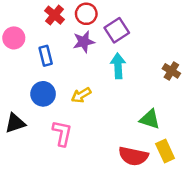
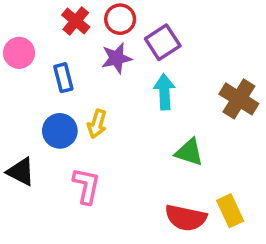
brown cross: (171, 71) -> (239, 99), size x1.5
yellow arrow: (81, 95) -> (97, 124), moved, turned -42
green triangle: (150, 119) -> (189, 152), moved
black triangle: (15, 123) -> (21, 172), turned 45

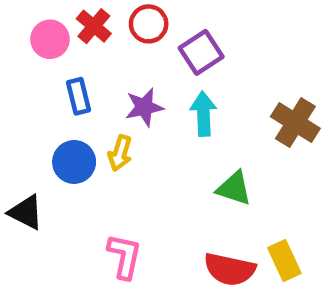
pink circle: (19, 53) -> (50, 39), moved
purple star: (117, 58) -> (144, 107), moved
pink L-shape: (86, 186) -> (124, 256), moved

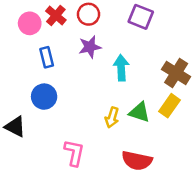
purple square: (201, 52) -> (141, 17), moved, turned -35
purple star: (144, 107) -> (90, 47), moved
yellow arrow: (120, 153) -> (112, 117), moved
yellow rectangle: (284, 261) -> (170, 106), moved, turned 60

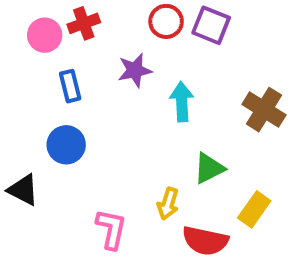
red circle: (88, 14) -> (166, 21), moved
red cross: (56, 15) -> (84, 23), turned 30
yellow rectangle: (170, 106) -> (254, 209), moved
green triangle: (139, 112) -> (209, 168), turned -45
yellow arrow: (112, 117) -> (168, 204), moved

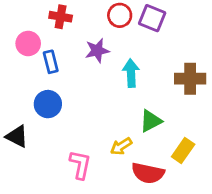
red cross: (84, 23) -> (61, 17), turned 30
pink circle: (45, 35) -> (28, 43), moved
brown cross: (264, 110) -> (190, 79), turned -32
yellow arrow: (168, 204) -> (121, 146), turned 40

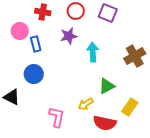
red circle: (120, 15) -> (76, 11), moved
brown cross: (190, 79) -> (135, 56), turned -30

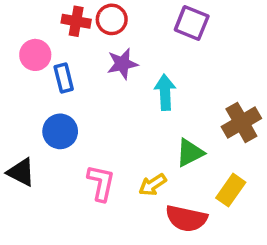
red circle: (76, 11) -> (112, 19), moved
brown cross: (135, 56) -> (241, 122), moved
pink L-shape: (57, 117) -> (101, 183), moved

